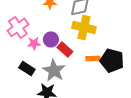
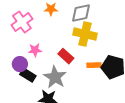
pink cross: (18, 27) -> (22, 22), moved
purple circle: (51, 39) -> (20, 64), moved

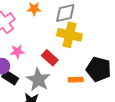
orange rectangle: (94, 65) -> (76, 80), moved

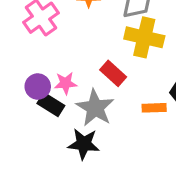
pink star: (17, 52) -> (66, 83), moved

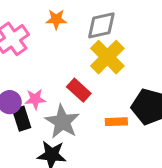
yellow cross: (144, 37) -> (107, 57), turned 32
black rectangle: (51, 105) -> (22, 119), turned 40

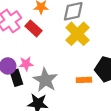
red rectangle: (79, 90) -> (34, 28), moved

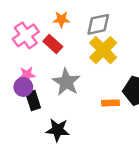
pink star: (26, 64) -> (27, 75), moved
gray star: (45, 80) -> (66, 82), moved

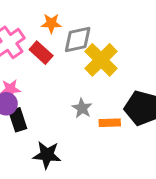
gray diamond: (98, 24) -> (78, 39), moved
gray star: (66, 82) -> (82, 108), moved, size x0.6

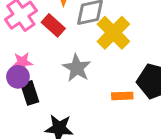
gray star: (82, 108) -> (77, 68), moved, size x1.4

